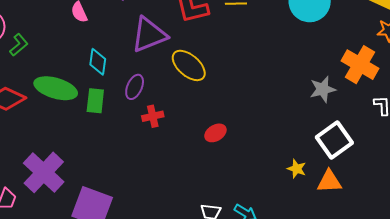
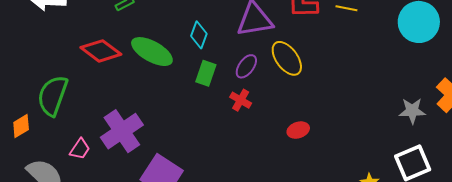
purple ellipse: (135, 87) -> (246, 66), moved
green rectangle: (95, 101) -> (206, 73), moved
red cross: (153, 116) -> (241, 100), turned 30

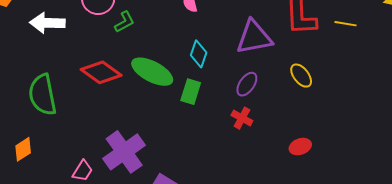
yellow ellipse: (287, 58) -> (301, 76), moved, size x0.7
green rectangle: (206, 73) -> (191, 92), moved
green semicircle: (53, 96) -> (43, 95), moved, turned -30

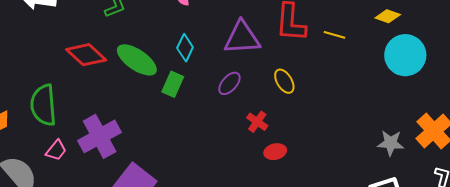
green semicircle: (43, 95) -> (43, 105), moved
red cross: (242, 118) -> (257, 122), moved

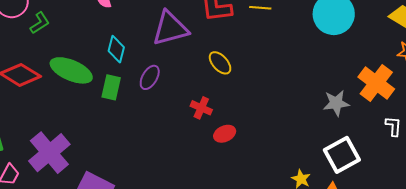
purple ellipse: (229, 83) -> (150, 77), moved

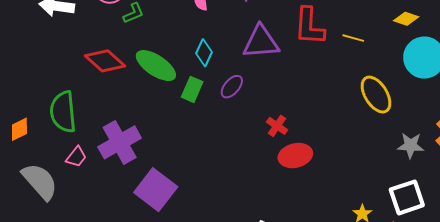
yellow ellipse: (220, 63) -> (376, 95), moved, size x1.5
red ellipse: (225, 134) -> (295, 156), size x1.5

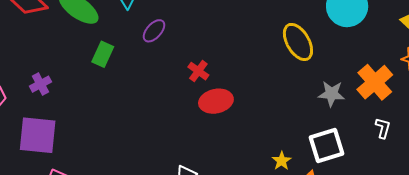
green rectangle: (192, 89) -> (103, 54), moved
purple cross: (120, 142) -> (41, 84), size x0.5
purple square: (156, 190) -> (38, 135), moved, turned -33

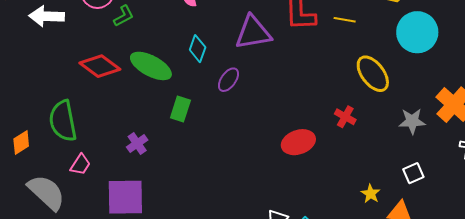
red cross: (198, 71) -> (345, 117), moved
purple cross: (41, 84) -> (137, 144), moved
white square: (326, 146) -> (413, 173), size x0.6

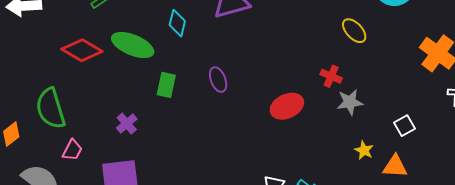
yellow ellipse: (373, 74) -> (354, 31), size x0.7
purple ellipse: (228, 80) -> (218, 80), moved, turned -50
gray star: (412, 121) -> (350, 102), moved

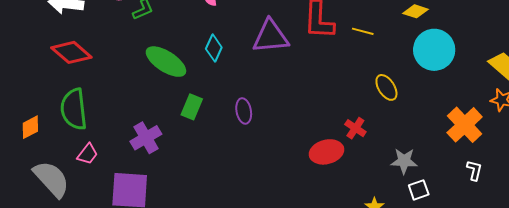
red diamond: (82, 50) -> (71, 52), moved
gray star: (350, 102) -> (404, 161), moved
red ellipse: (287, 106) -> (327, 152), moved
purple cross: (127, 124) -> (146, 138), size x1.4

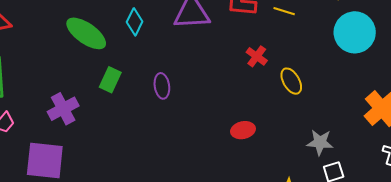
yellow ellipse: (386, 87) -> (291, 81), moved
red cross: (355, 128) -> (257, 56), moved
red ellipse: (327, 152) -> (243, 130), size x0.7

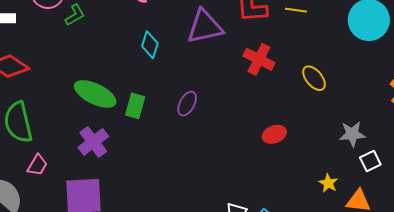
green ellipse: (86, 33) -> (95, 94), moved
red cross: (257, 56) -> (259, 59), moved, size x1.4
purple ellipse: (162, 86) -> (187, 104), turned 45

